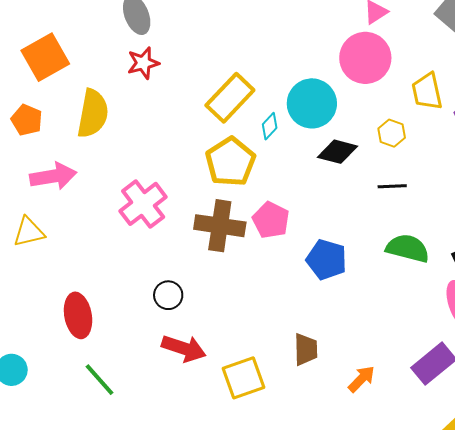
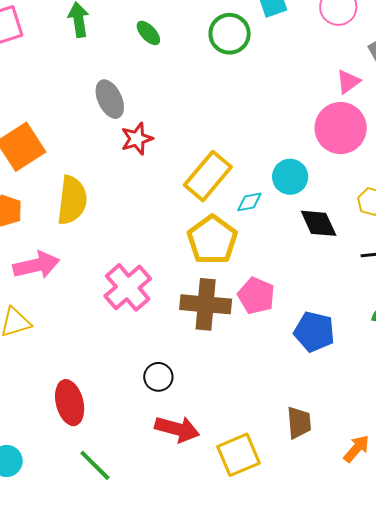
red star: (143, 63) -> (137, 139), moved
cyan circle: (312, 103) -> (290, 177), size x0.7
cyan diamond: (270, 126) -> (249, 202), turned 40
black diamond: (337, 152) -> (319, 223), turned 54

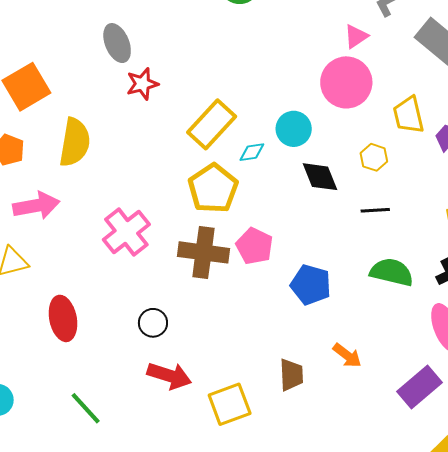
red ellipse: (70, 403) -> (63, 318), moved
orange arrow: (356, 449) -> (347, 355), moved, turned 84

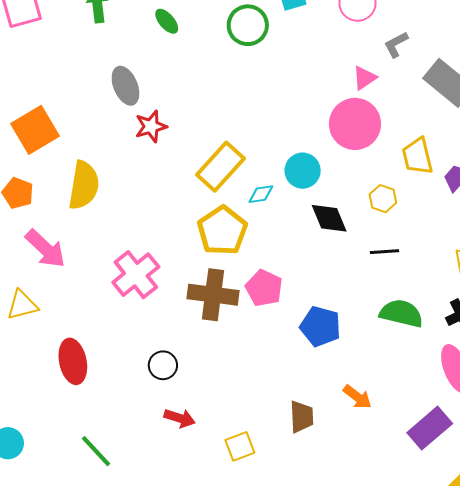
pink arrow: (36, 206) -> (45, 249), turned 54
red arrow: (169, 376) -> (180, 418), size x0.7
yellow square: (230, 404) -> (240, 446), size x0.7

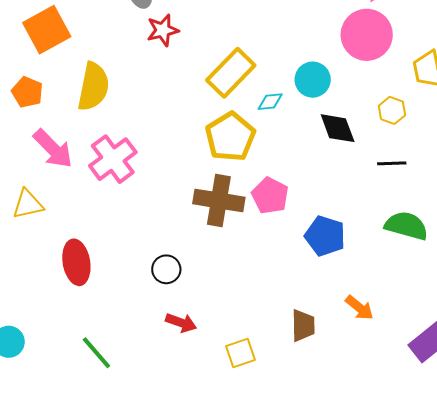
pink cross: (136, 275) -> (113, 159), moved

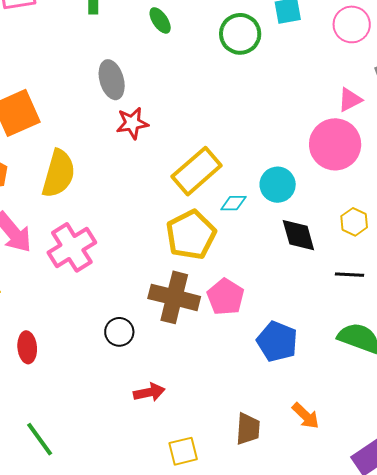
red ellipse: (76, 262) -> (27, 347), size x0.7
black circle: (166, 269) -> (119, 332), moved
red arrow: (181, 323) -> (149, 392), moved, turned -36

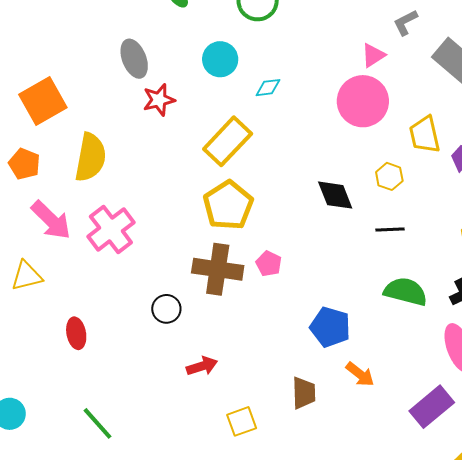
cyan circle: (278, 185) -> (220, 59), moved
cyan diamond: (233, 203) -> (268, 88), moved
pink pentagon: (226, 297) -> (269, 264), size x0.7
blue pentagon: (277, 341) -> (330, 327), moved

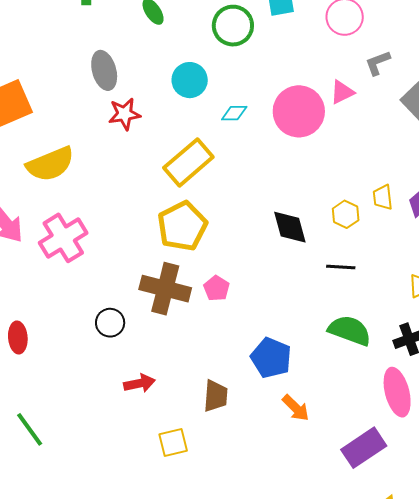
pink circle: (363, 101) -> (299, 111), moved
yellow trapezoid: (425, 135) -> (383, 197), moved, size x0.7
yellow semicircle: (90, 157) -> (50, 164), turned 51
brown trapezoid: (304, 393) -> (216, 396), moved

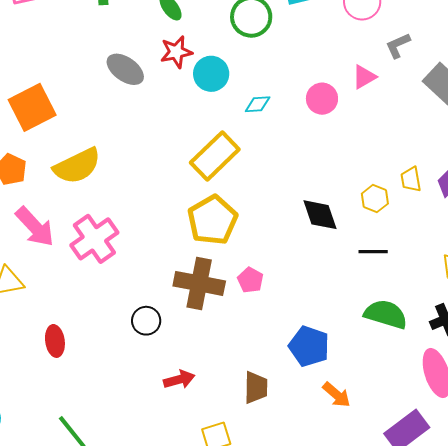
gray ellipse: (104, 70) -> (125, 69), turned -36
pink circle: (299, 111) -> (322, 99), size x0.6
red star: (124, 114) -> (176, 52), moved

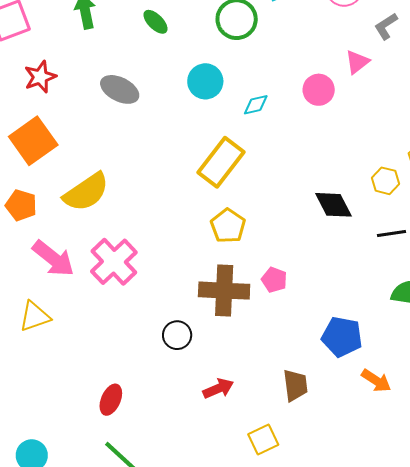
red star: (176, 52) -> (40, 77), moved
yellow pentagon: (212, 220) -> (228, 226), size x0.7
red ellipse: (55, 341) -> (111, 400), moved, turned 40

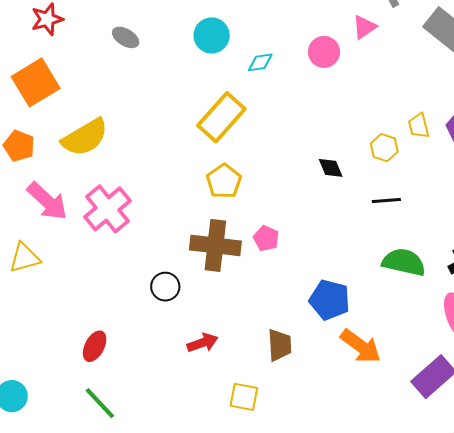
gray ellipse: (120, 89) -> (126, 37), size x0.7
black diamond: (334, 205) -> (331, 168), size x0.7
orange arrow: (376, 381) -> (361, 346), size x1.4
yellow square: (263, 439) -> (244, 397), turned 32

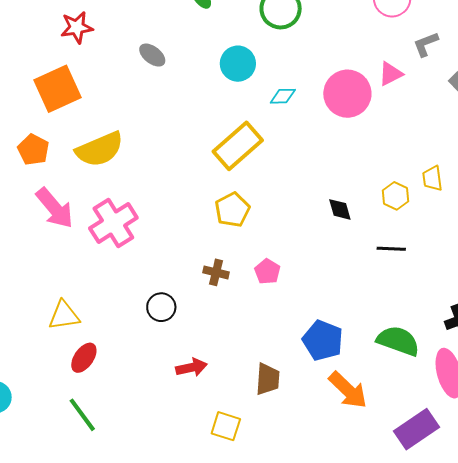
pink circle: (324, 52) -> (347, 94), size x1.5
brown cross: (215, 245) -> (216, 272), size x0.5
yellow triangle: (25, 258) -> (64, 316), moved
green semicircle: (404, 262) -> (398, 341), moved

